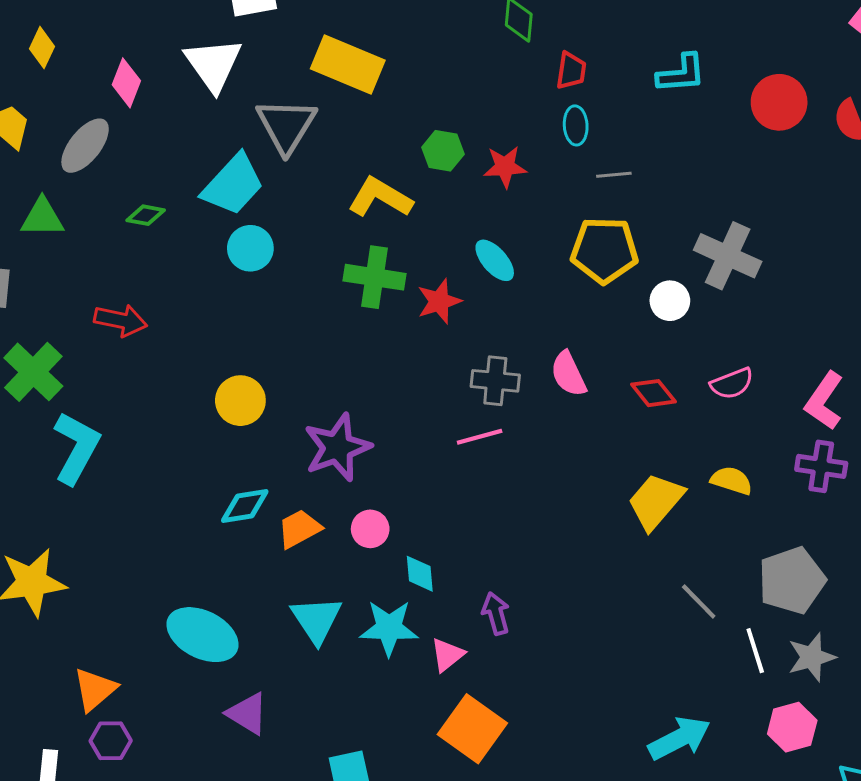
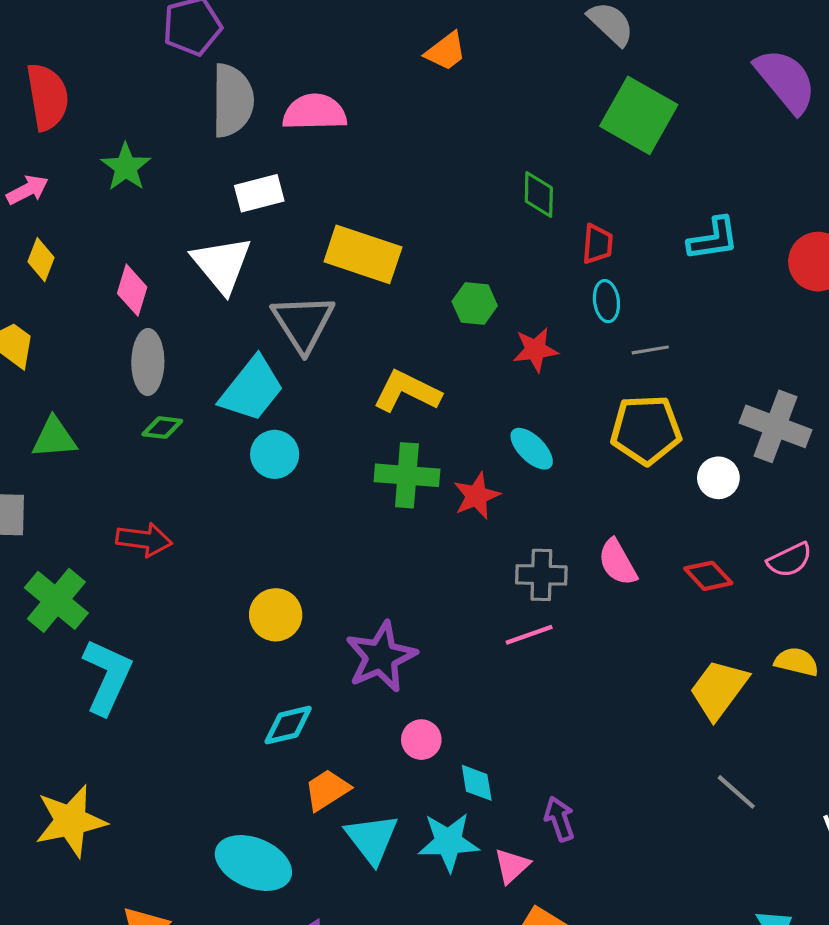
gray ellipse: (85, 146) -> (148, 362), moved, turned -34
green hexagon: (443, 151) -> (475, 304), moved
orange trapezoid: (299, 529) -> (327, 790), moved
gray line: (699, 601) -> (736, 792), moved

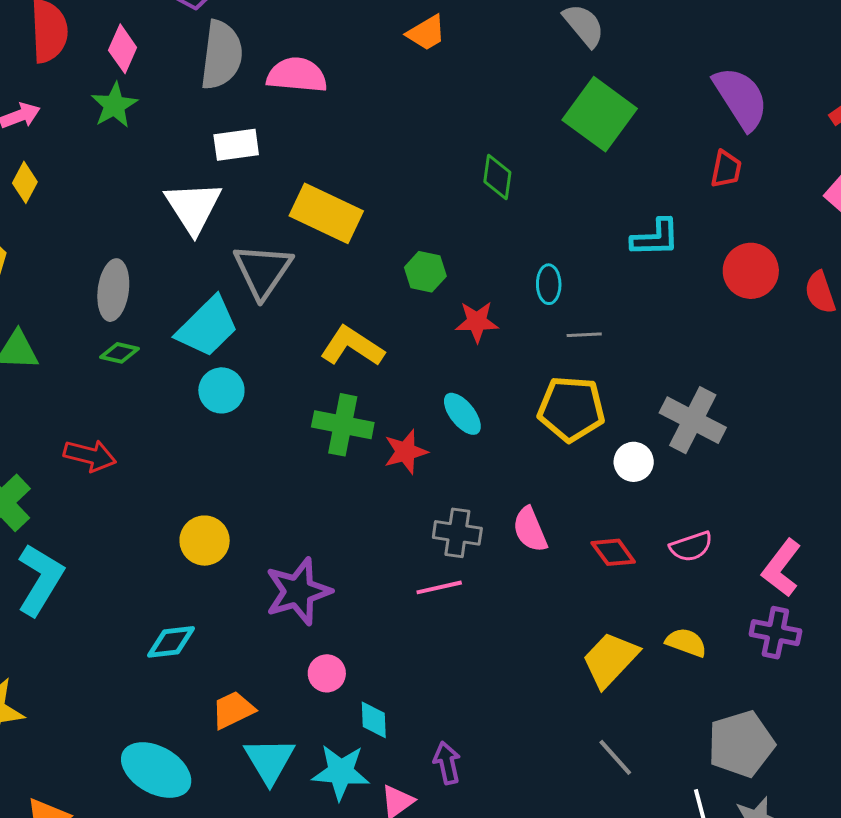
red trapezoid: (598, 244) -> (726, 169), moved
pink diamond: (132, 290) -> (123, 49), moved
cyan diamond: (288, 725) -> (171, 642), moved

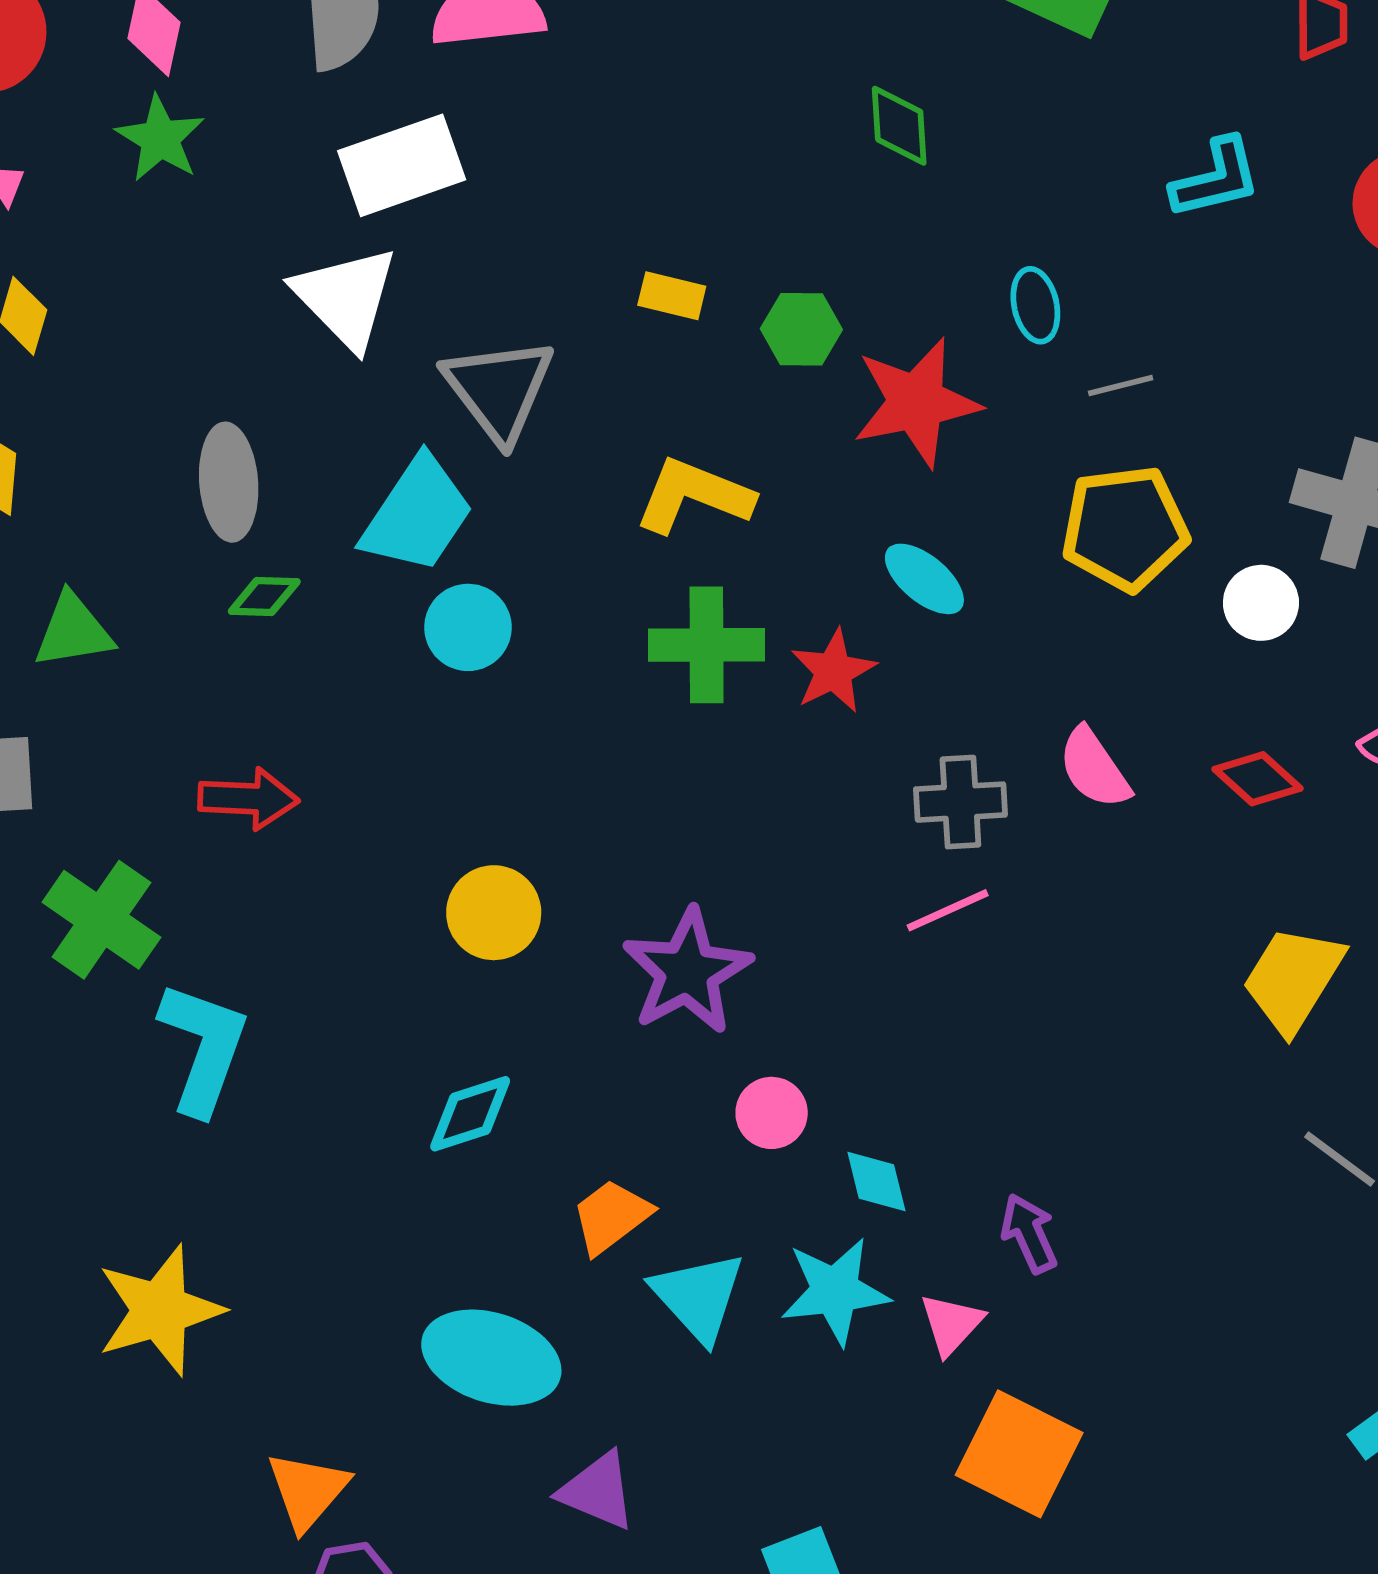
white rectangle: (236, 145) -> (402, 165), size x1.4
yellow rectangle: (326, 213) -> (672, 296), moved, size x0.5
red star: (477, 322) -> (916, 402), size x1.6

